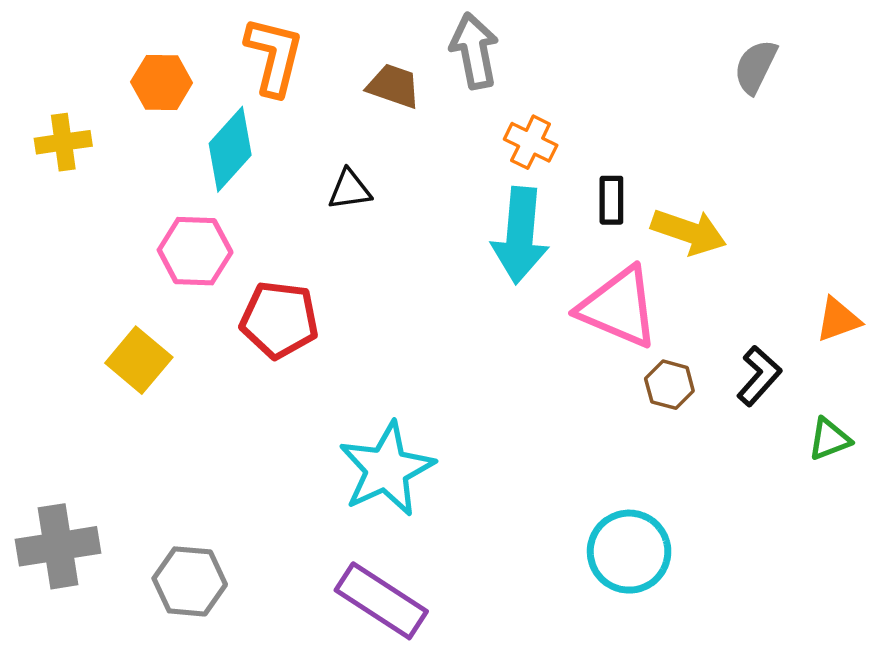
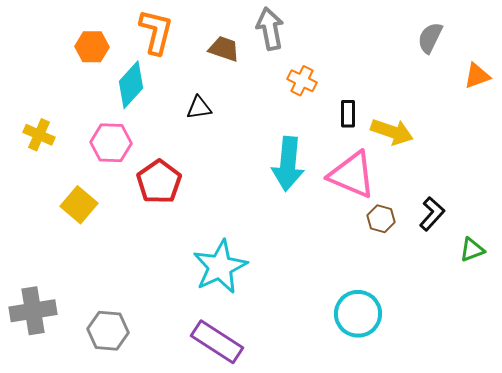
yellow cross: (63, 142) -> (39, 135), moved, turned 32
cyan arrow: (520, 235) -> (288, 164), moved
red pentagon: (279, 320) -> (159, 182), turned 30
orange triangle: (838, 320) -> (477, 76), moved

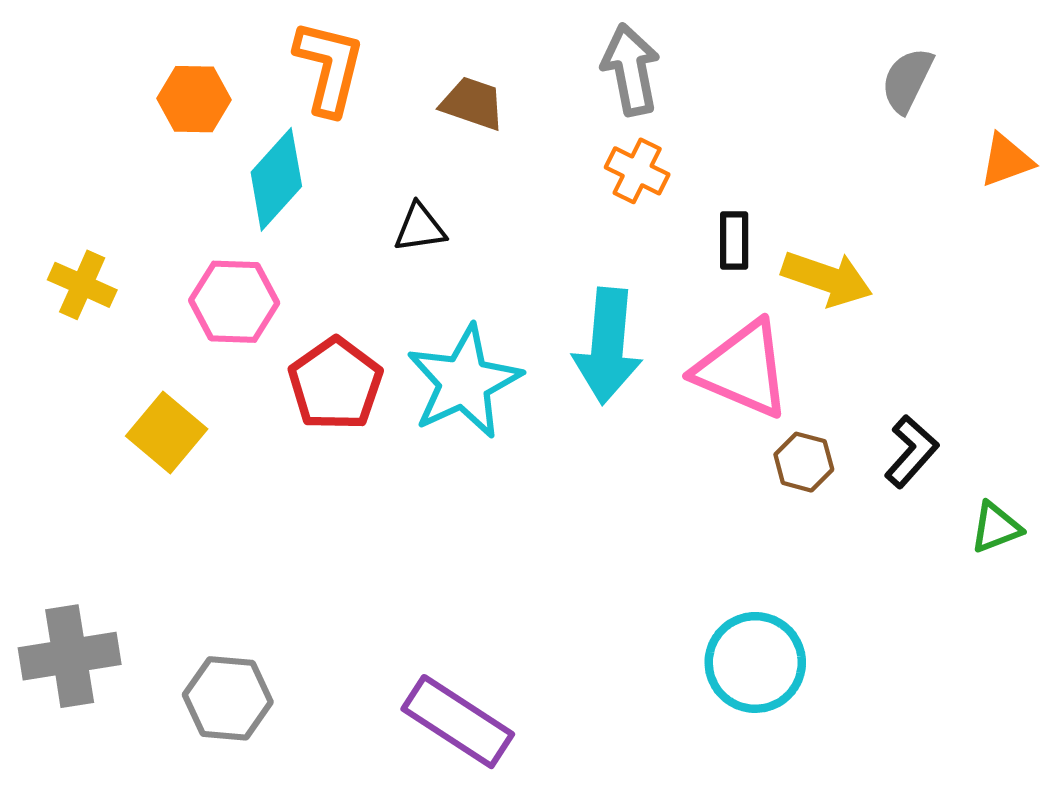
gray arrow: (270, 29) -> (631, 70), moved
cyan star: (220, 267) -> (464, 382), moved

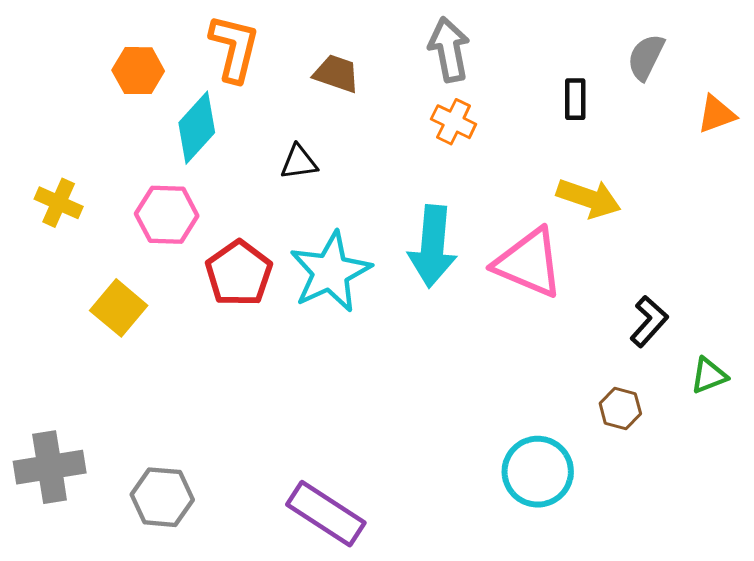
black rectangle: (734, 241) -> (575, 99), moved
brown hexagon: (804, 462) -> (620, 409), moved

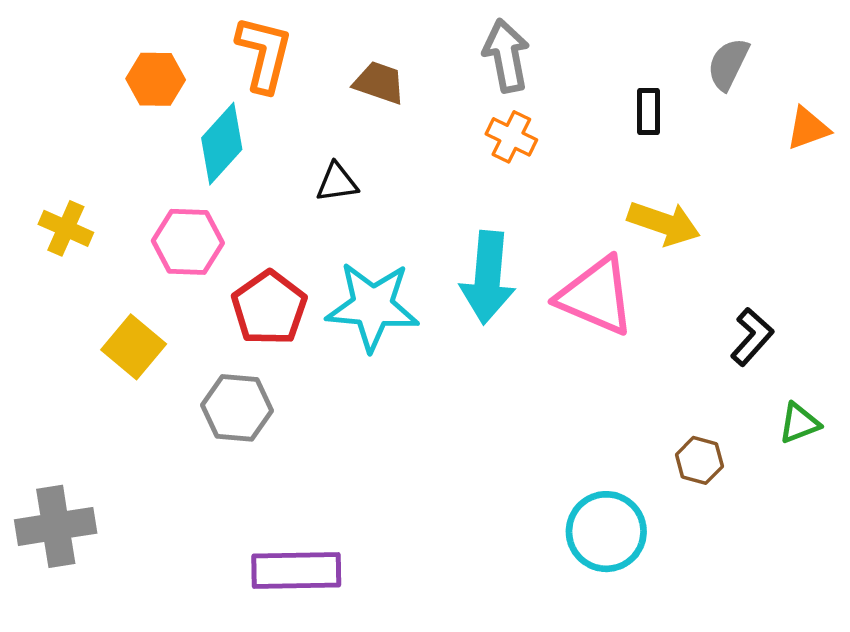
cyan star: (330, 272) -> (372, 306), turned 30
black L-shape: (649, 321) -> (752, 337), moved
gray hexagon: (162, 497) -> (237, 408), moved
purple rectangle: (326, 514) -> (296, 571), moved, turned -34

